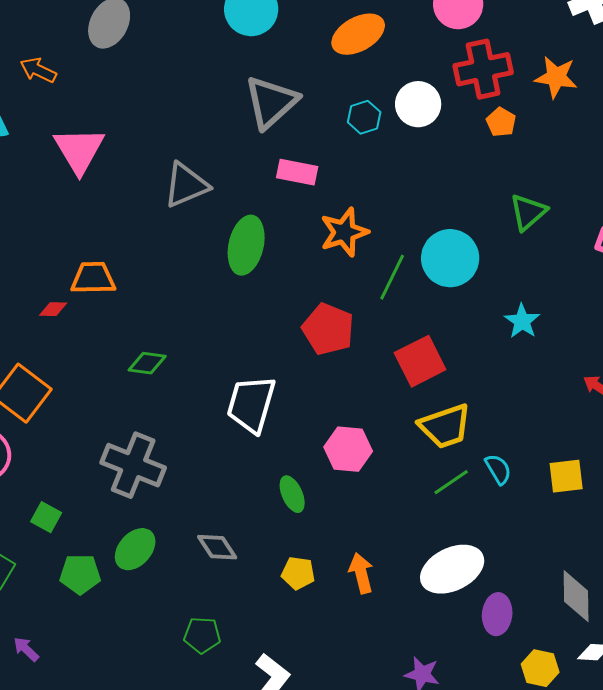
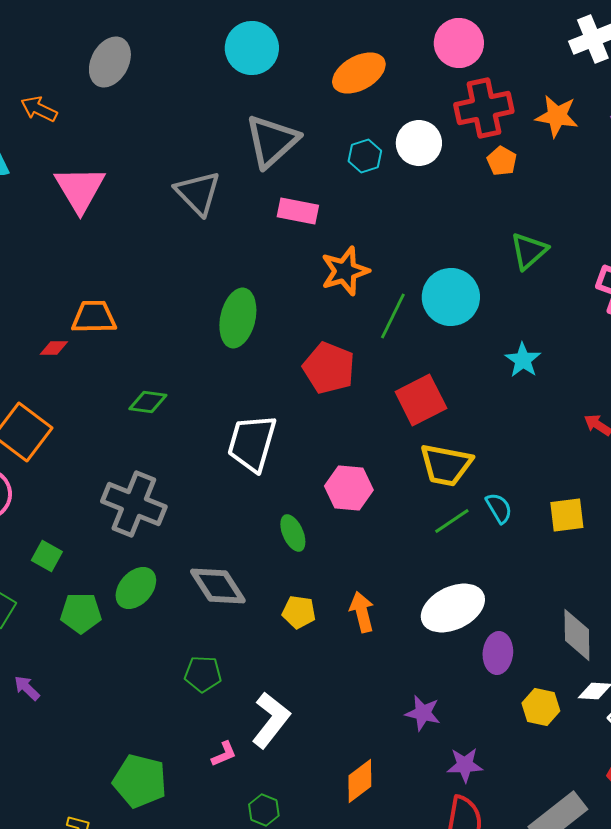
gray triangle: (186, 185) -> (198, 193), moved, turned -51
green ellipse: (246, 245) -> (238, 318), moved
yellow trapezoid: (445, 426) -> (446, 465), turned 30
gray diamond: (217, 547) -> (218, 586), size x1.4

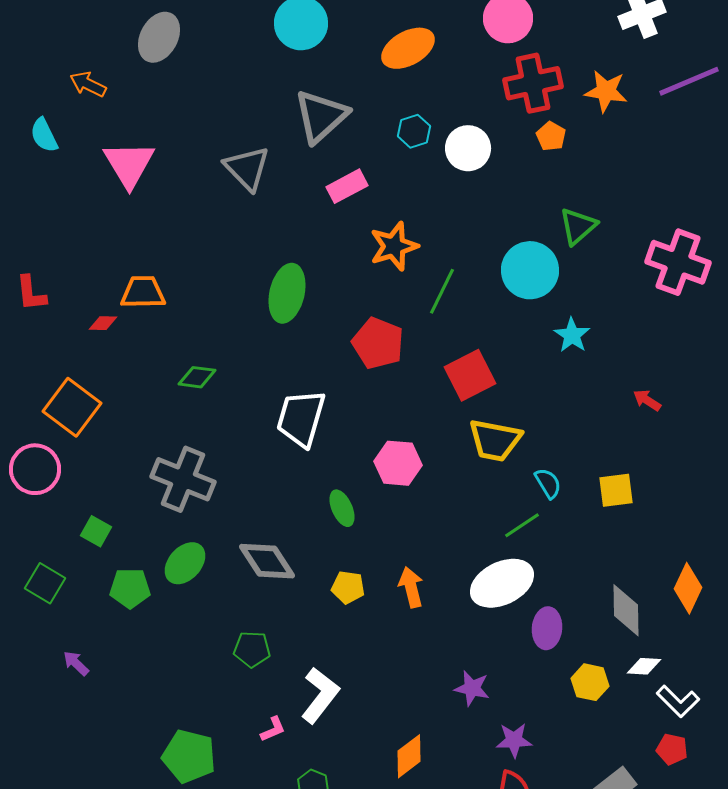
white circle: (419, 143) -> (468, 148), moved
pink rectangle: (298, 211) -> (347, 186), turned -39
cyan circle: (451, 297) -> (530, 270), moved
green line: (452, 521) -> (522, 525), moved

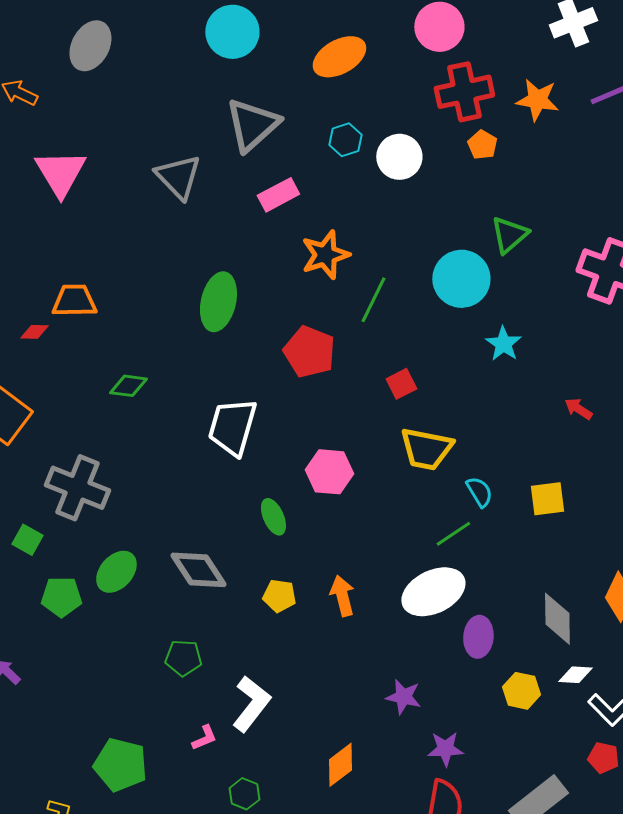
red square: (470, 375) -> (401, 384), size x0.6
gray cross: (183, 479) -> (77, 488), moved

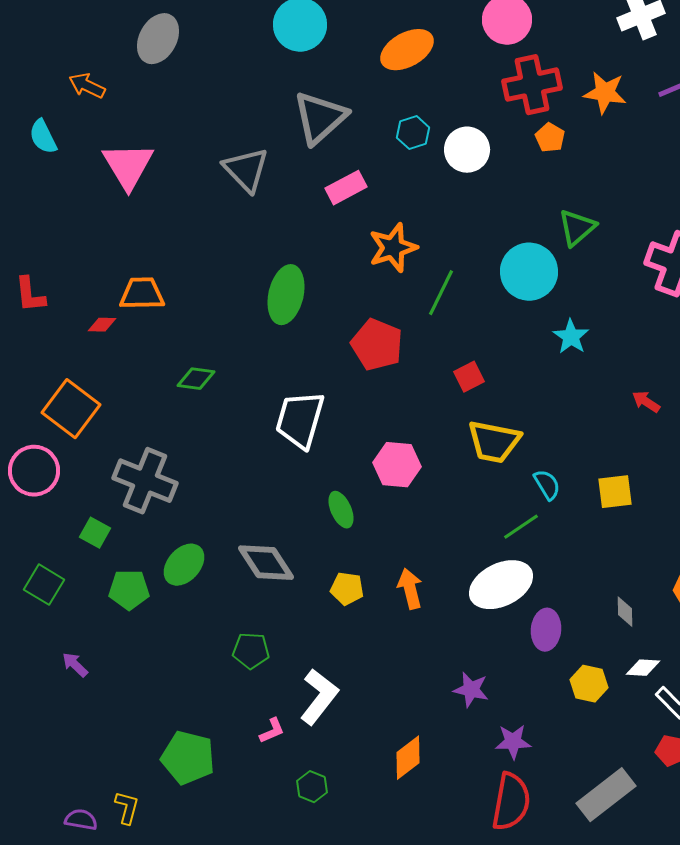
gray diamond: (557, 619) -> (625, 612), size x0.6

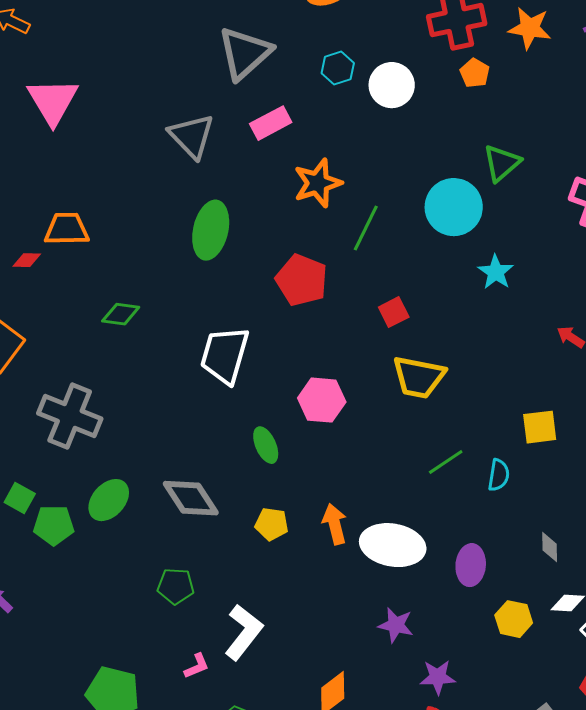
gray triangle: (246, 170) -> (192, 136), moved
cyan semicircle: (547, 485) -> (499, 475), moved, turned 40
green square: (95, 533) -> (20, 498), moved
white ellipse: (501, 585) -> (393, 545), moved, turned 36

